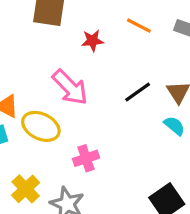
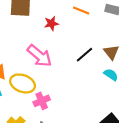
pink cross: (86, 158) -> (42, 101), moved

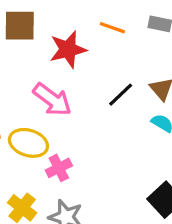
red star: (51, 23) -> (68, 49), size x1.6

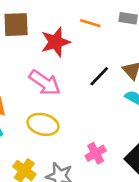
yellow ellipse: (28, 143) -> (43, 124), moved
pink cross: (59, 168) -> (96, 153), moved

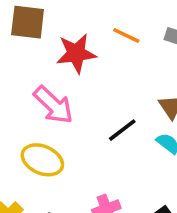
black line: (99, 76) -> (122, 130), moved

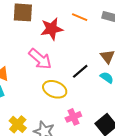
yellow ellipse: (42, 160) -> (55, 89), moved

